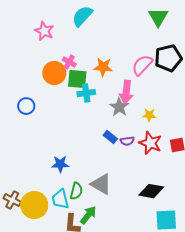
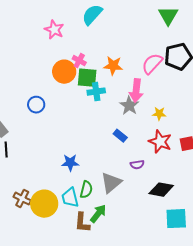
purple semicircle: (127, 141) -> (137, 165), moved
gray triangle: (101, 184) -> (111, 183), turned 50

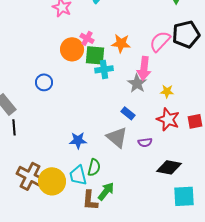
gray triangle: (111, 183) -> (117, 137), moved, turned -40
brown cross: (22, 199) -> (30, 176), size x1.5

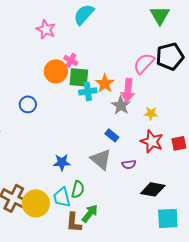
orange star: (121, 43) -> (105, 83), moved, turned 30

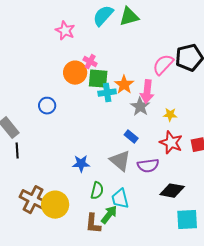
green triangle: (160, 15) -> (129, 17), moved, turned 45
purple semicircle: (129, 164) -> (148, 166), size x1.5
cyan trapezoid: (62, 197) -> (120, 199), moved

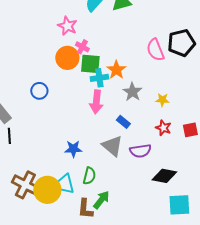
pink star: (65, 31) -> (67, 26), moved
pink semicircle: (163, 65) -> (155, 50), turned -65
pink arrow: (147, 92) -> (96, 102), moved
red star: (171, 143) -> (163, 128), size x0.7
cyan trapezoid: (120, 199) -> (65, 184), moved

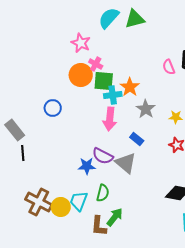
pink semicircle: (155, 50) -> (169, 67), size x0.7
purple semicircle: (140, 151) -> (103, 156), moved, turned 35
cyan trapezoid: (65, 184) -> (79, 201), turned 35
yellow circle: (47, 190) -> (61, 207), size x0.7

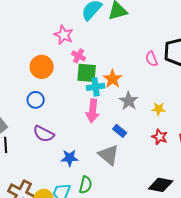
orange circle: (81, 75) -> (42, 67), moved
purple semicircle: (103, 156) -> (44, 134), moved

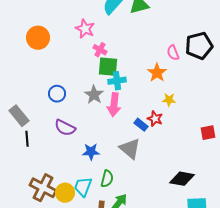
orange circle: (42, 67) -> (38, 38), moved
orange star: (113, 79) -> (157, 73), moved
gray star: (129, 101) -> (94, 95), moved
yellow star: (159, 109) -> (169, 100), moved
red star: (160, 137) -> (155, 119), moved

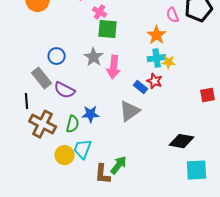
cyan cross: (117, 81) -> (157, 58), moved
gray rectangle: (19, 116) -> (42, 78), moved
gray triangle: (130, 149) -> (130, 111), turned 45
green semicircle: (107, 179) -> (73, 124), moved
brown cross: (43, 188) -> (43, 124), moved

